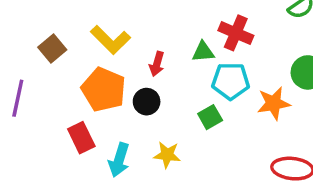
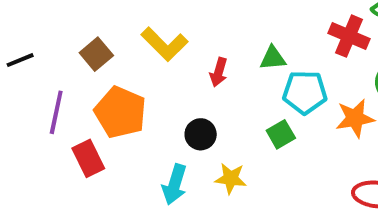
red cross: (236, 33) -> (349, 36), moved
orange pentagon: (104, 90) -> (120, 112), moved
black circle: (147, 102) -> (201, 134), moved
red rectangle: (81, 138) -> (88, 158), moved

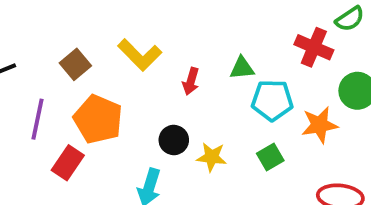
green square: (281, 134) -> (270, 157), moved
red rectangle: (88, 158) -> (68, 163), turned 60
yellow star: (231, 178) -> (212, 157), moved

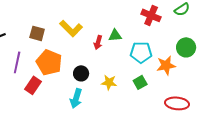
red cross: (314, 47) -> (151, 15), moved
brown square: (75, 64) -> (37, 33), turned -35
green triangle: (242, 68) -> (115, 35), moved
black circle: (174, 140) -> (81, 73), moved

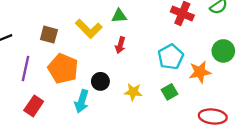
green triangle: (115, 35) -> (119, 16), moved
cyan pentagon: (141, 52) -> (171, 57), turned -30
red rectangle: (33, 85) -> (34, 106), moved
cyan arrow: (76, 98) -> (82, 101), moved

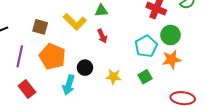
red arrow: (120, 45) -> (102, 36), turned -40
green circle: (223, 51) -> (170, 35), moved
red rectangle: (34, 106) -> (27, 89), turned -72

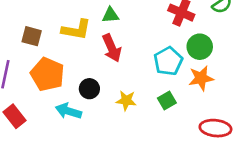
yellow L-shape: (75, 22) -> (76, 30), turned -35
red arrow: (102, 36) -> (112, 48), size x1.5
cyan arrow: (69, 85) -> (68, 111), turned 90

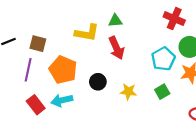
brown square: (32, 36) -> (38, 44), moved
cyan arrow: (68, 111) -> (62, 100), moved, turned -30

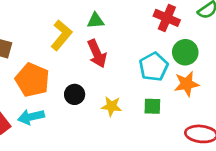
yellow L-shape: (87, 33) -> (61, 35), turned -60
green square: (162, 92) -> (152, 106), turned 32

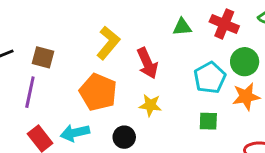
green triangle: (96, 21) -> (182, 27), moved
orange pentagon: (32, 80) -> (98, 92), moved
black circle: (75, 94) -> (124, 137), moved
yellow star: (111, 106) -> (150, 105), moved

